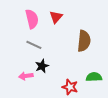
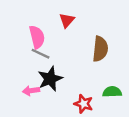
pink semicircle: (32, 19) -> (37, 37), moved
black star: (42, 66) -> (50, 79), size x1.5

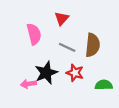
gray line: (41, 54) -> (67, 47), moved
red star: (84, 104) -> (75, 73), moved

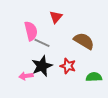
brown semicircle: (93, 45) -> (84, 41), turned -65
gray line: (67, 47) -> (42, 43), moved

